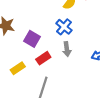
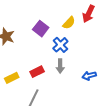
purple square: (32, 39) -> (41, 29), moved

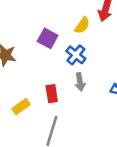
red rectangle: (37, 72) -> (52, 94), turned -64

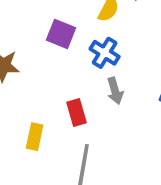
yellow rectangle: (21, 107) -> (35, 137), turned -36

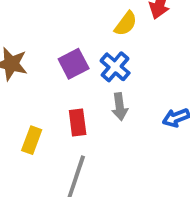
purple square: (61, 34) -> (74, 64), moved, turned 32

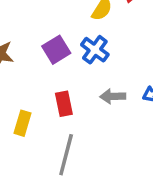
gray arrow: (120, 107) -> (113, 96), moved, turned 100

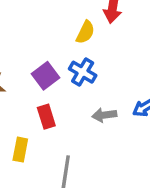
red rectangle: (64, 104) -> (46, 117), moved

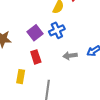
blue cross: (83, 72) -> (57, 30), turned 35

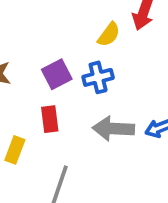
gray arrow: (70, 56) -> (113, 129), size x1.5

